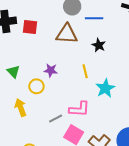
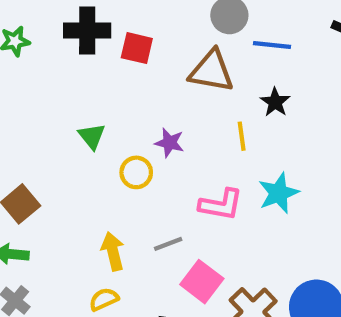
yellow line: (85, 71) -> (242, 136), moved
yellow arrow: (21, 107) -> (113, 251), moved
pink L-shape: (79, 109) -> (221, 205), moved

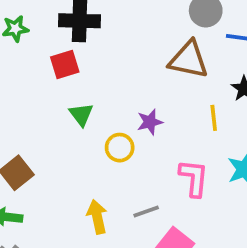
red square: (137, 48) -> (65, 64), moved, turned -32
purple star: (170, 143) -> (150, 122), turned -30
pink L-shape: (221, 205) -> (194, 178), turned -96

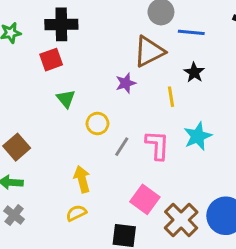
brown triangle: (189, 60) -> (149, 51), turned -36
purple star: (150, 122) -> (126, 83), moved
gray line: (146, 211) -> (122, 147), moved, turned -36

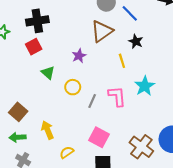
blue line: (191, 32) -> (130, 13), turned 48
purple star: (126, 83) -> (79, 56), moved
yellow arrow: (82, 179) -> (47, 130), moved
pink square: (145, 199) -> (99, 137), moved

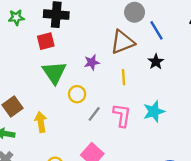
yellow line: (122, 61) -> (124, 77), moved
green triangle: (48, 73) -> (54, 73), size x1.6
yellow arrow: (47, 130) -> (41, 122), moved

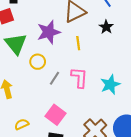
purple star: (92, 62) -> (49, 32), size x1.6
cyan star: (154, 111) -> (110, 84), moved

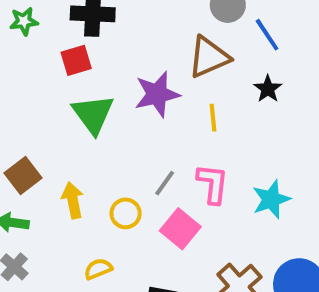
yellow circle: (38, 62) -> (126, 213), moved
pink square: (55, 115) -> (180, 229), moved

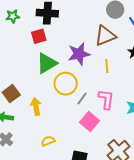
green triangle: (93, 114) -> (47, 63), turned 35
yellow circle: (126, 213) -> (66, 84), moved, size x1.5

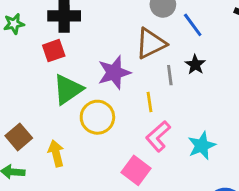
yellow line: (107, 66) -> (149, 102), moved
gray line: (82, 99) -> (170, 75), moved, turned -40
pink L-shape: (106, 99) -> (158, 136), turned -135

